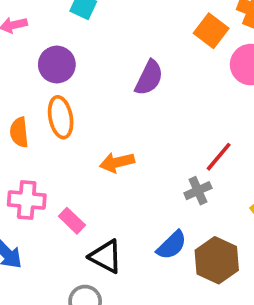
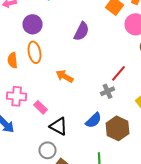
orange arrow: (117, 162) -> (65, 76), turned 42

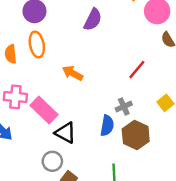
gray cross: (108, 91) -> (124, 106), moved
pink rectangle: (41, 107) -> (44, 110), size x1.6
blue semicircle: (94, 120) -> (107, 126), turned -36

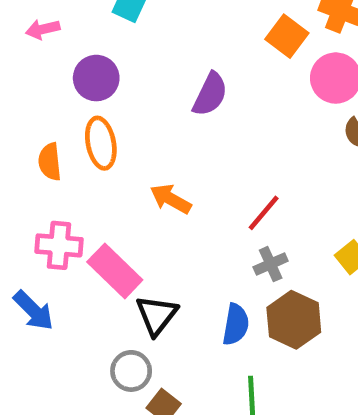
red line: (137, 70) -> (264, 213), moved
blue semicircle: (107, 126) -> (236, 324), moved
black triangle: (65, 133) -> (157, 315), turned 40

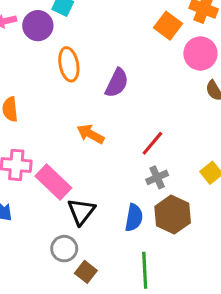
purple circle: (96, 78) -> (38, 26), moved
purple semicircle: (210, 94) -> (117, 83), moved
orange ellipse: (101, 143) -> (69, 64), moved

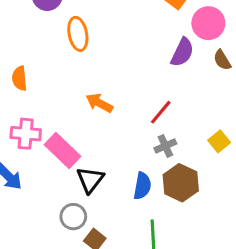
purple semicircle: (117, 83) -> (182, 52), moved

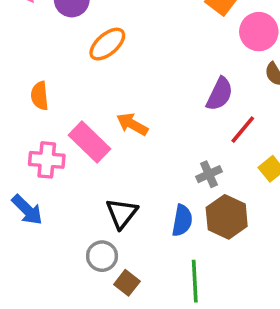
orange ellipse: (78, 34) -> (107, 44), turned 60
purple semicircle: (182, 52) -> (220, 94), moved
red line: (161, 112) -> (243, 130), moved
pink rectangle: (63, 151) -> (90, 142), moved

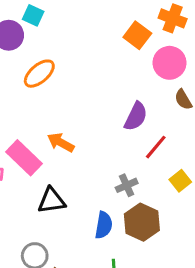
black triangle: (122, 213) -> (52, 201), moved, turned 44

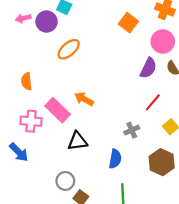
orange square: (137, 35) -> (128, 23), moved
purple semicircle: (136, 116) -> (148, 68), moved
brown hexagon: (142, 222) -> (162, 162), moved

